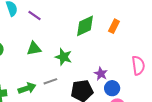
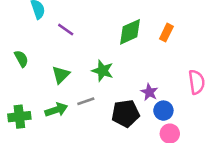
purple line: (34, 15) -> (66, 30), moved
green triangle: (34, 48) -> (61, 75), moved, turned -35

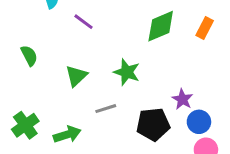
green arrow: (56, 110) -> (67, 134), moved
green cross: (19, 117) -> (25, 125), turned -30

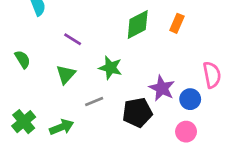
purple line: (83, 22) -> (73, 39), moved
purple star: (182, 99) -> (162, 88), size x1.4
blue circle: (199, 122) -> (190, 99), moved

